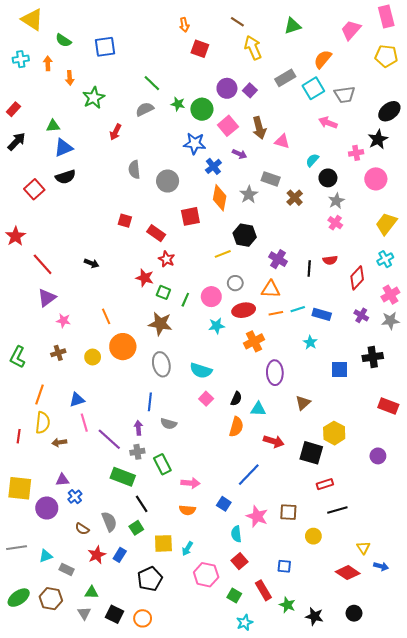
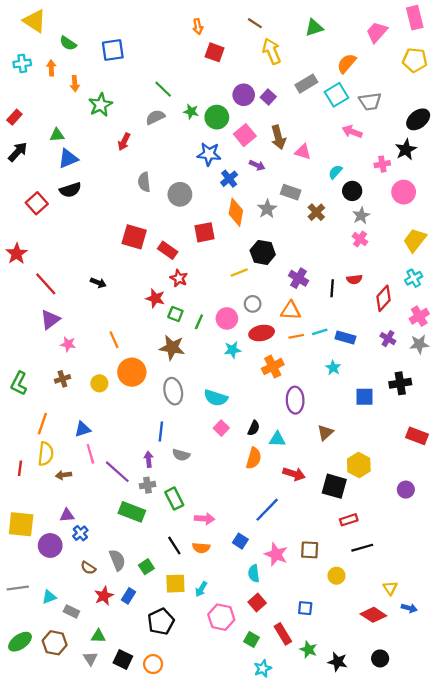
red square: (125, 221) -> (134, 237), size x1.6
black line: (142, 504) -> (174, 545), moved

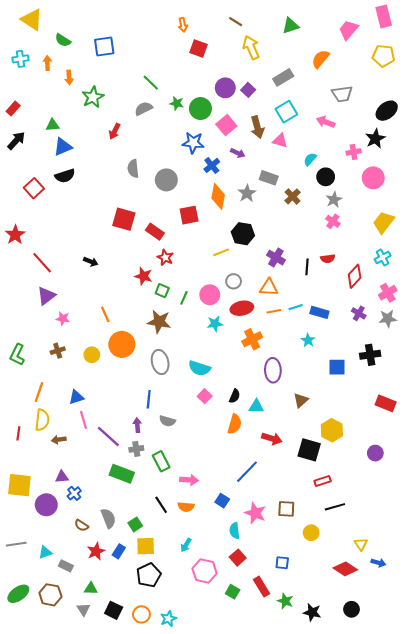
cyan square: (336, 95) -> (286, 112), moved
yellow square: (175, 584) -> (146, 546), moved
cyan star: (263, 669) -> (168, 619), moved

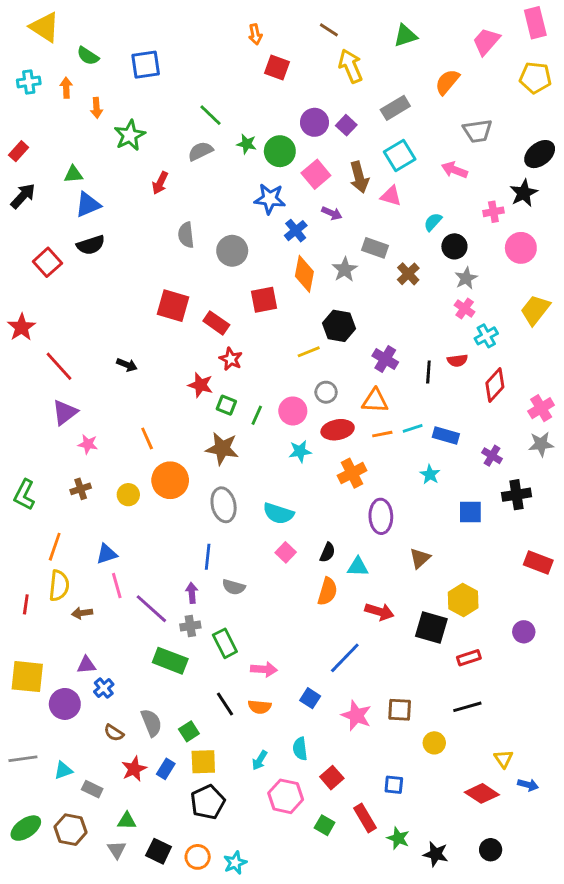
cyan cross: (383, 258) -> (486, 336), moved
purple cross: (359, 313) -> (492, 456), moved
red rectangle: (323, 481) -> (469, 658), moved
cyan semicircle: (235, 531) -> (300, 749), moved

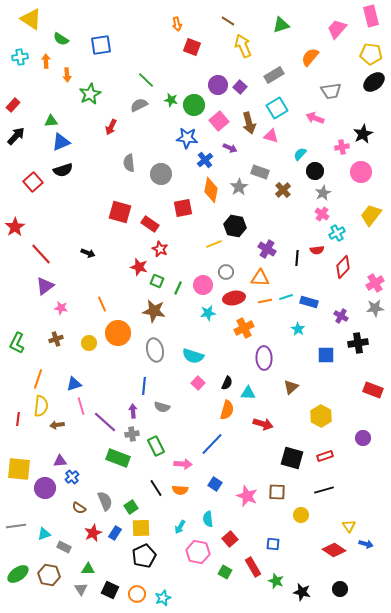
black ellipse: (540, 154) -> (374, 82), moved
black square: (431, 627) -> (292, 458), moved
blue line: (345, 658) -> (212, 444), moved

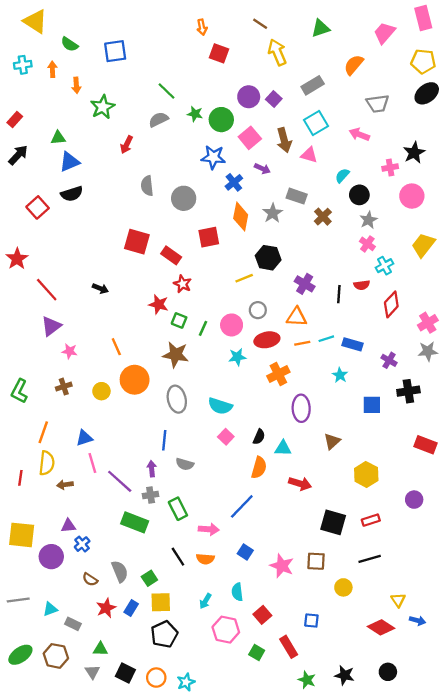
green star: (276, 581) -> (307, 680), moved

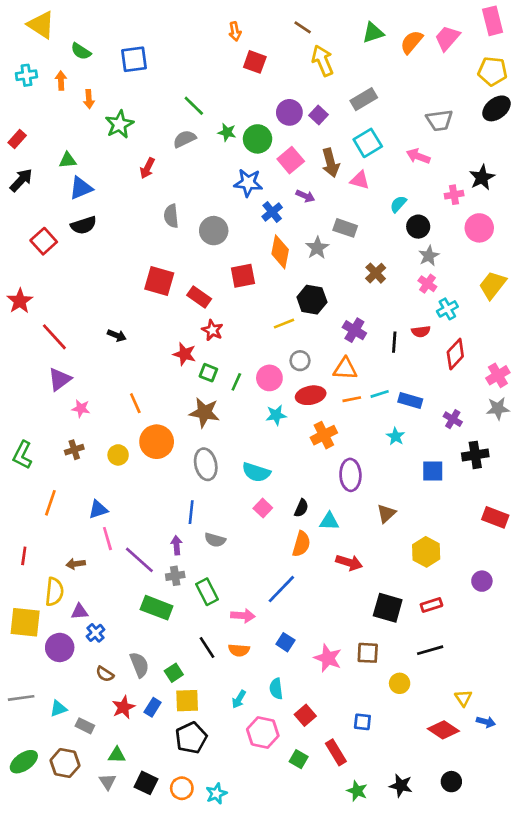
orange semicircle: (354, 65) -> (412, 42), moved
brown cross: (323, 217) -> (376, 273), moved
yellow semicircle: (47, 463) -> (54, 592), moved

